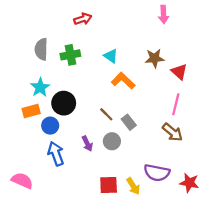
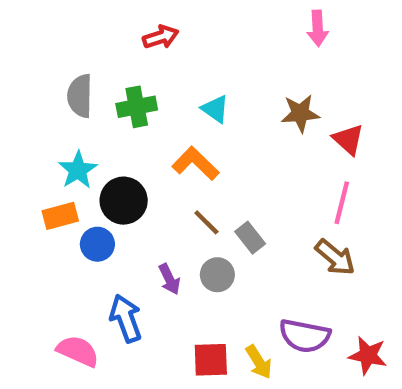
orange L-shape: (123, 81) -> (196, 163), moved
blue arrow: (56, 154) -> (126, 318), moved
pink semicircle: (22, 181) -> (78, 351), moved

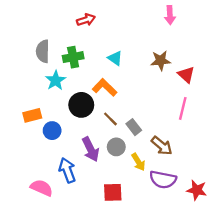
cyan star: (78, 170) -> (56, 80), moved
black circle: (124, 201) -> (81, 105), moved
brown arrow: (335, 257) -> (162, 146), moved
purple arrow: (169, 279) -> (91, 149), size x1.5
yellow arrow: (259, 362) -> (138, 162), moved

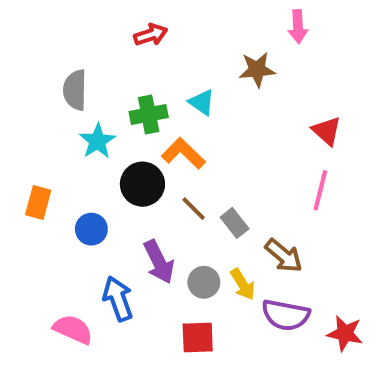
green cross: (73, 57) -> (149, 115), moved
brown star: (161, 61) -> (257, 70), moved
orange rectangle: (32, 115) -> (38, 203), moved, turned -60
gray circle: (116, 147) -> (204, 282), moved

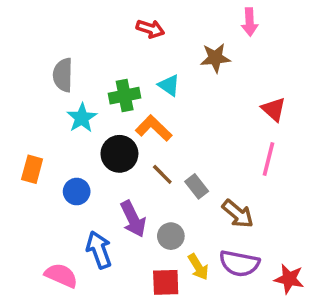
red arrow: (151, 35) -> (150, 29), moved, turned 36
yellow arrow: (243, 284) -> (198, 267), moved

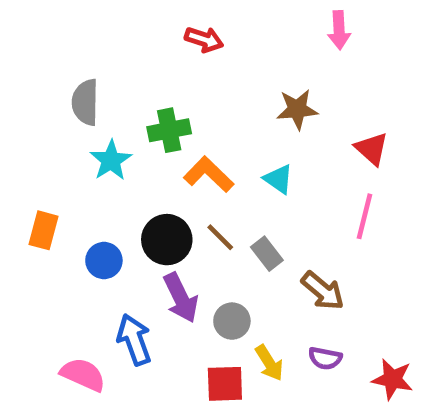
brown star: (215, 58) -> (297, 109), moved
cyan triangle: (169, 85) -> (278, 179), moved
black circle: (119, 154) -> (167, 240), moved
purple semicircle: (239, 263) -> (325, 358), size x0.6

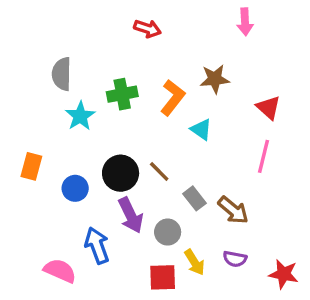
orange L-shape: (209, 174) -> (173, 98), moved, turned 84
gray rectangle: (267, 254) -> (195, 198), moved

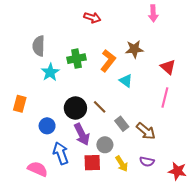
blue circle: (75, 188) -> (47, 126), moved
red square: (163, 277) -> (92, 163), moved

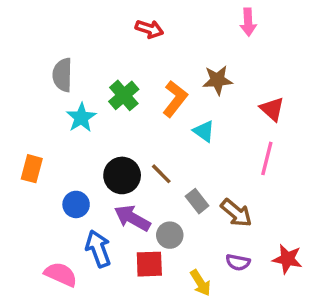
green cross: (76, 59) -> (124, 95), turned -30
purple arrow: (82, 134) -> (132, 218), turned 145
yellow arrow: (122, 164) -> (200, 283), moved
red star: (177, 171) -> (287, 259), moved

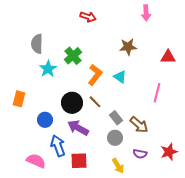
orange L-shape: (175, 99) -> (95, 75), moved
red triangle: (272, 109) -> (168, 57), moved, turned -42
gray circle: (170, 235) -> (115, 138), moved
red star: (287, 259) -> (169, 152), turned -30
red square: (149, 264) -> (79, 161), moved

